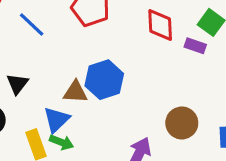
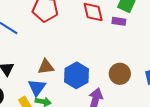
blue hexagon: (104, 80) -> (77, 75), moved

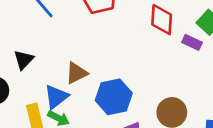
brown triangle: (46, 67) -> (76, 73), turned -36

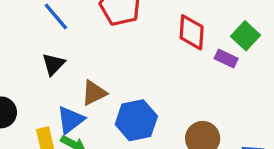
black triangle: (24, 60) -> (53, 64), moved

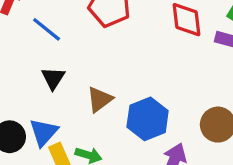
blue triangle: (71, 120) -> (44, 132), moved

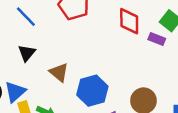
brown triangle: (100, 99) -> (59, 72), turned -50

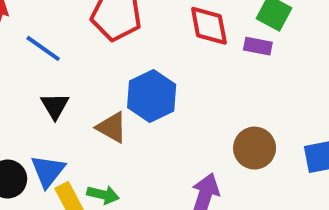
blue hexagon: (92, 91) -> (152, 96), moved

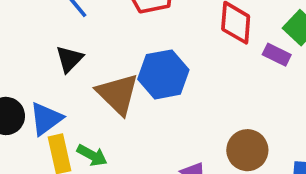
brown triangle: (112, 127) -> (118, 94), size x1.4

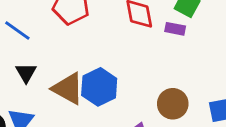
blue hexagon: (163, 74) -> (99, 87), moved

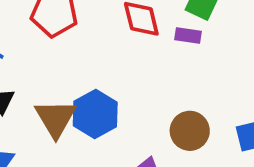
brown triangle: (68, 89) -> (55, 118), turned 33

